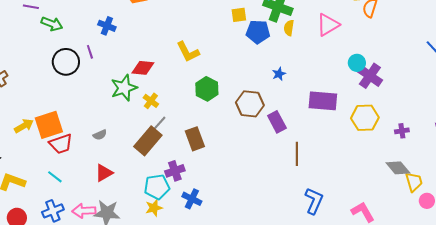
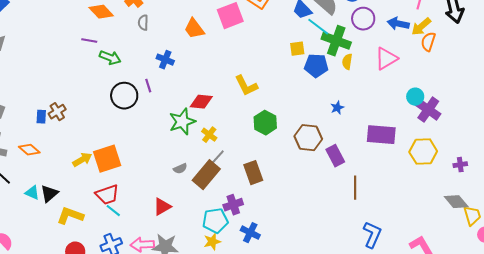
gray semicircle: (100, 135) -> (180, 169), moved
red trapezoid: (61, 144) -> (107, 195), moved

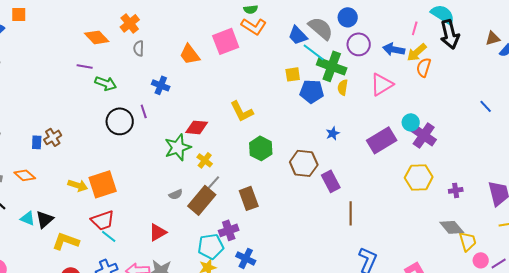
purple rectangle: (381, 135) -> (382, 140), moved, turned -36
yellow arrow: (82, 160) -> (78, 185), turned 48

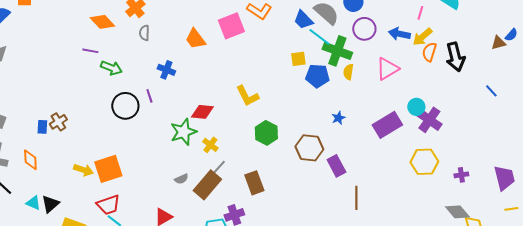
black arrow: (450, 34) -> (455, 57), moved
brown triangle: (493, 38) -> (498, 43), moved
orange diamond: (25, 175) -> (30, 160), turned 45

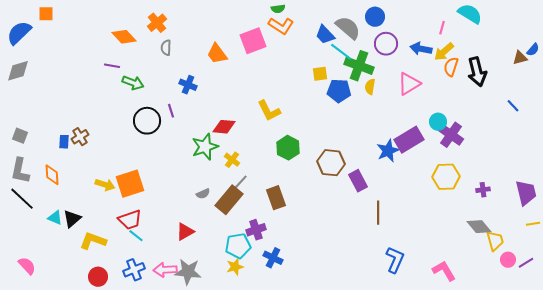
blue star: (338, 118) -> (388, 151), moved, size x1.6

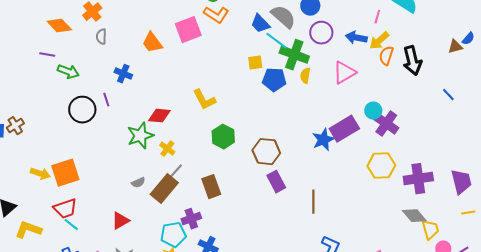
purple rectangle: (358, 181) -> (276, 182), moved
purple cross: (483, 190) -> (418, 179), size x2.0

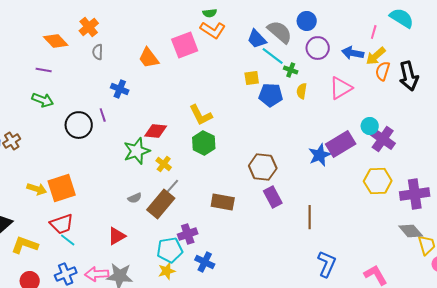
green cross: (294, 55) -> (291, 70), size x0.5
green arrow: (68, 72) -> (43, 100), moved
green hexagon: (223, 137) -> (204, 143), moved
brown rectangle: (211, 187) -> (223, 202), moved, turned -60

